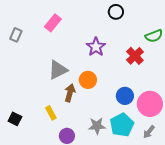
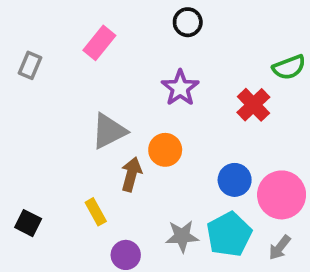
black circle: (116, 12) -> (188, 22), moved

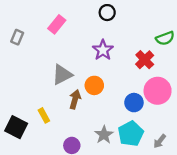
pink circle: (282, 195) -> (158, 91), moved
yellow rectangle: (96, 212) -> (44, 115), moved
black square: (28, 223) -> (16, 127), size x1.5
gray star: (182, 236) -> (104, 135), turned -30

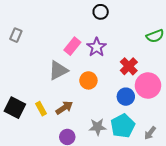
pink rectangle: (57, 24) -> (72, 46), moved
red cross: (145, 60) -> (129, 66), moved
brown arrow: (75, 99) -> (64, 108), moved, turned 42
black square: (16, 127) -> (15, 108), moved
gray star: (104, 135) -> (98, 127), turned 30

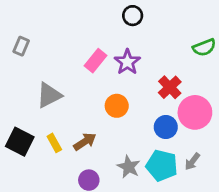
gray triangle: (58, 70) -> (49, 95), moved
cyan pentagon: (123, 126) -> (162, 165), turned -30
gray star: (98, 127) -> (129, 167), turned 30
gray arrow: (150, 133) -> (192, 162), moved

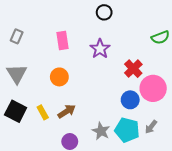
pink rectangle: (95, 61) -> (62, 40), moved, turned -48
gray triangle: (49, 95) -> (17, 74), moved, turned -35
orange circle: (117, 106) -> (59, 77), moved

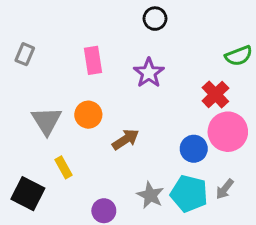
red cross: (133, 69) -> (215, 94), moved
gray triangle: (17, 74) -> (46, 121), moved
black square: (16, 111) -> (28, 194), moved
brown arrow: (67, 111) -> (126, 139), moved

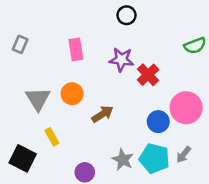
purple star: (149, 73) -> (121, 60), turned -30
red cross: (215, 94) -> (148, 75), moved

